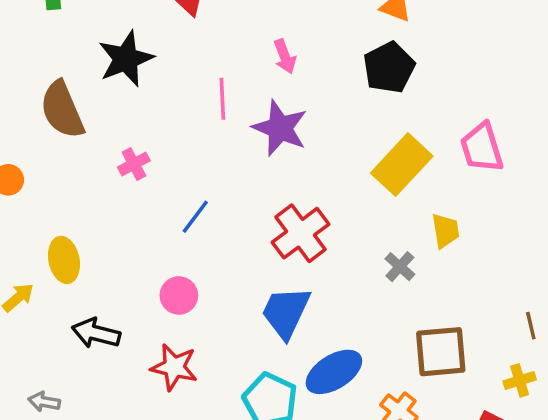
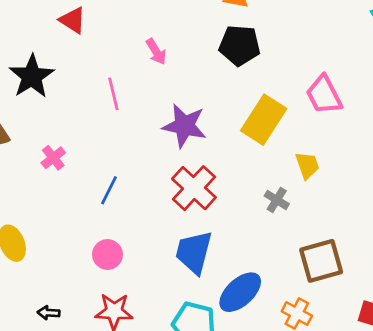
black pentagon: (389, 68) -> (240, 45), turned -30
purple star: (280, 128) -> (184, 126), moved
black arrow: (96, 333) -> (49, 313), moved, size x0.6

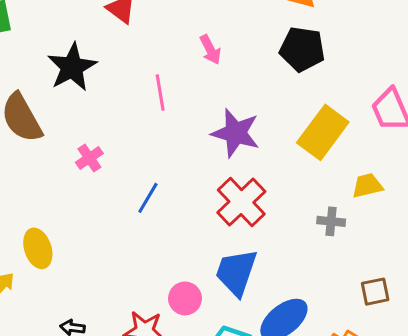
yellow trapezoid: (307, 165) -> (367, 186), turned -88
gray cross: (277, 200) -> (331, 221), turned -30
pink circle: (107, 254) -> (185, 298), moved
brown square: (321, 261) -> (375, 292), size x0.6

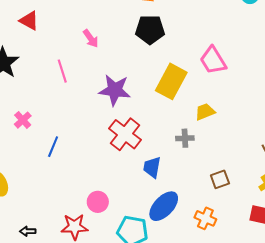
blue line: (148, 198) -> (53, 147), moved
blue trapezoid: (236, 272) -> (152, 167), moved, size x0.7

